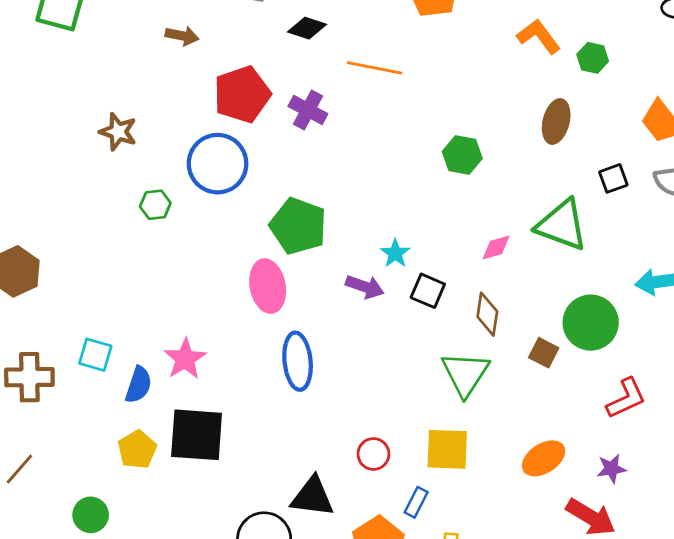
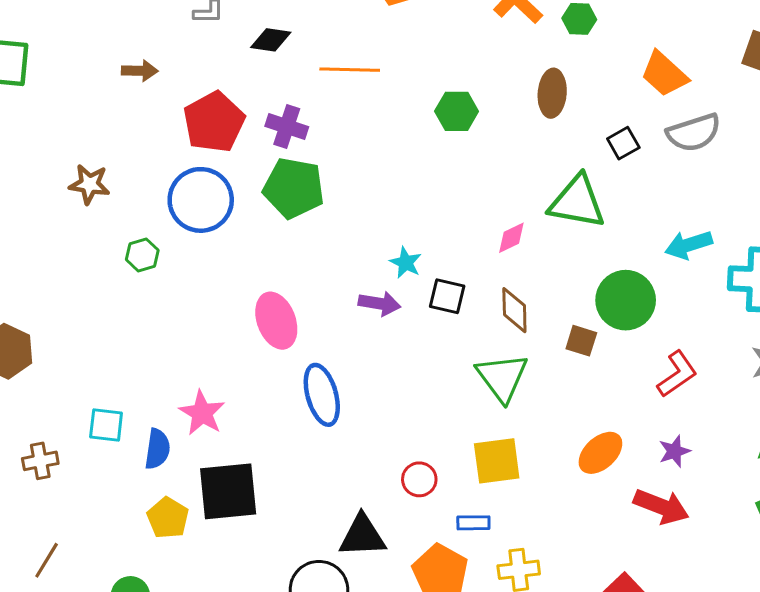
green hexagon: (462, 155) -> (457, 111), moved
green pentagon: (298, 226) -> (294, 188), moved
brown cross: (29, 377) -> (40, 461), size x0.7
blue rectangle: (416, 502) -> (473, 523), turned 72

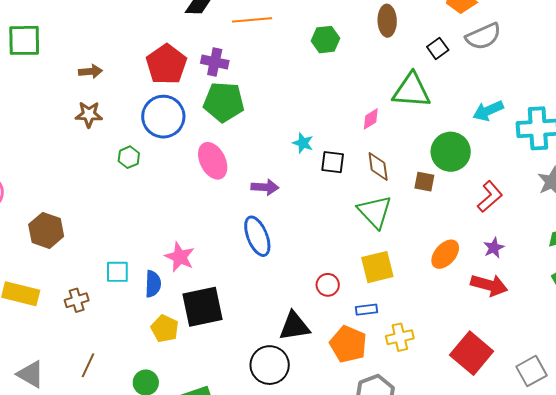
brown arrow: (140, 71) -> (90, 71), moved
purple arrow: (380, 304) -> (265, 187), moved
pink ellipse: (276, 321) -> (213, 161), moved

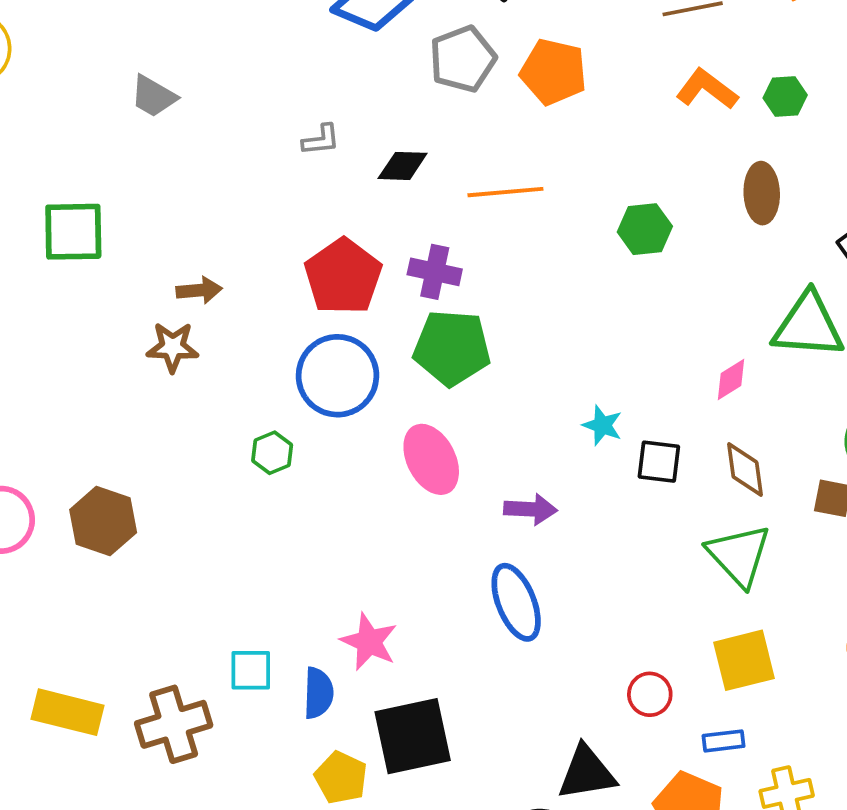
brown star: (89, 114) -> (173, 347), moved
brown hexagon: (46, 230) -> (103, 521), moved
brown cross: (77, 300) -> (174, 724), size x1.6

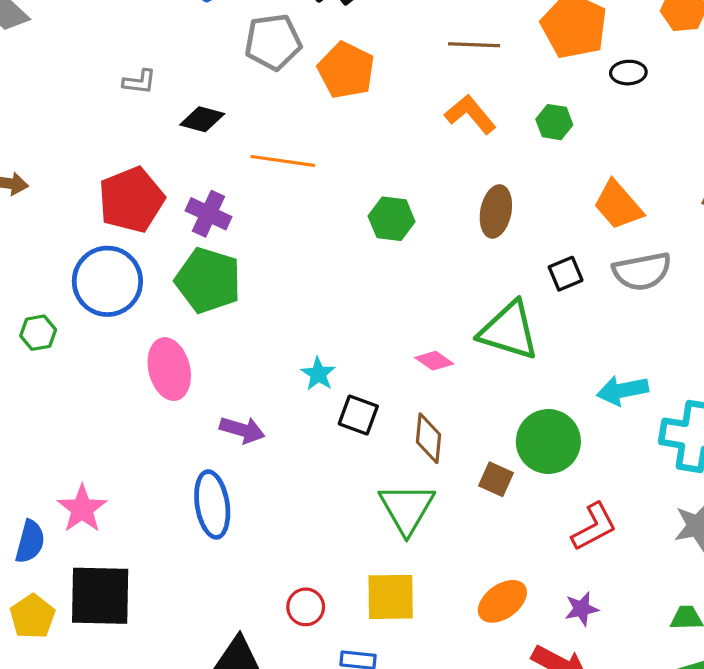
green hexagon: (785, 97) -> (554, 122), moved
pink diamond: (731, 380) -> (434, 361), turned 54

